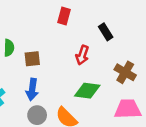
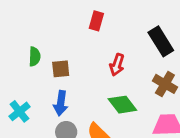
black rectangle: (106, 32) -> (161, 41), moved, size x1.5
green diamond: (87, 91) -> (122, 105), turned 45

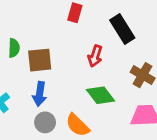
black rectangle: (161, 41) -> (122, 29), moved
brown square: (61, 69) -> (40, 60), size x1.4

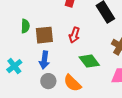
red arrow: (95, 56) -> (74, 35), moved

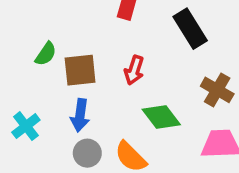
green semicircle: (25, 26) -> (46, 54), turned 32

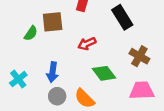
brown square: (80, 70) -> (53, 22), moved
red arrow: (134, 70) -> (87, 44), turned 48

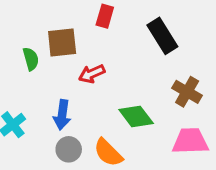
green semicircle: (31, 33) -> (31, 59), turned -49
red arrow: (87, 44) -> (92, 74), moved

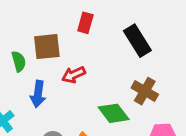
brown cross: (187, 92) -> (145, 91), moved
blue arrow: (62, 115) -> (38, 94), moved

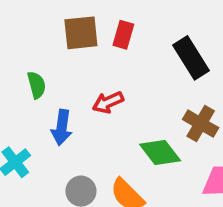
brown square: (47, 47) -> (81, 33), moved

